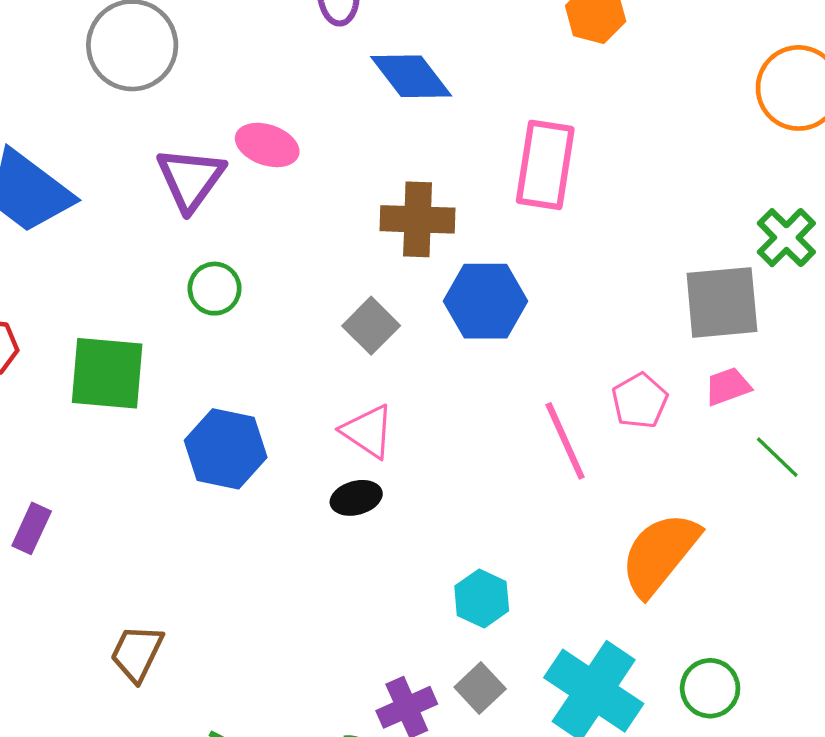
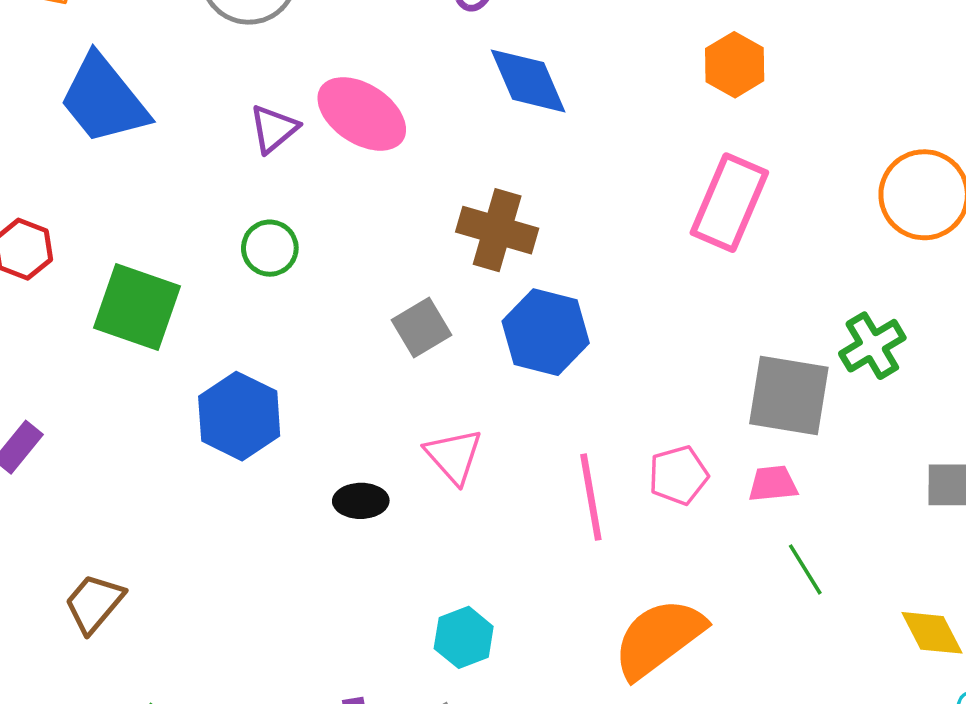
pink ellipse: (267, 145) -> (362, 114), size x1.4
pink rectangle: (545, 165) -> (729, 203), moved
purple triangle: (190, 179) -> (274, 129), size x0.7
pink triangle: (368, 431) -> (454, 456), moved

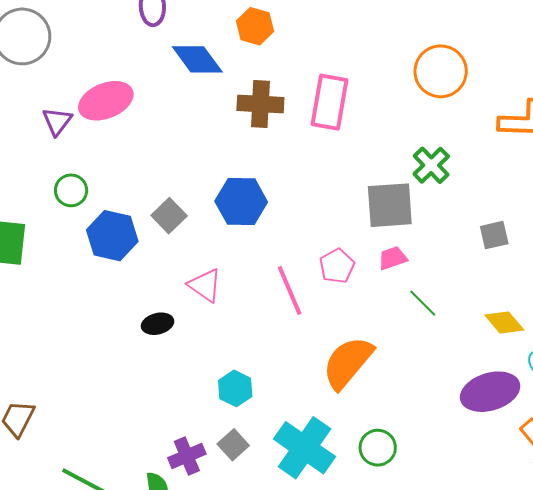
orange hexagon: (735, 65) -> (255, 26), moved
pink ellipse: (362, 114) -> (106, 101), turned -42
brown cross: (497, 230) -> (260, 104), moved
blue hexagon: (239, 416) -> (112, 236), moved

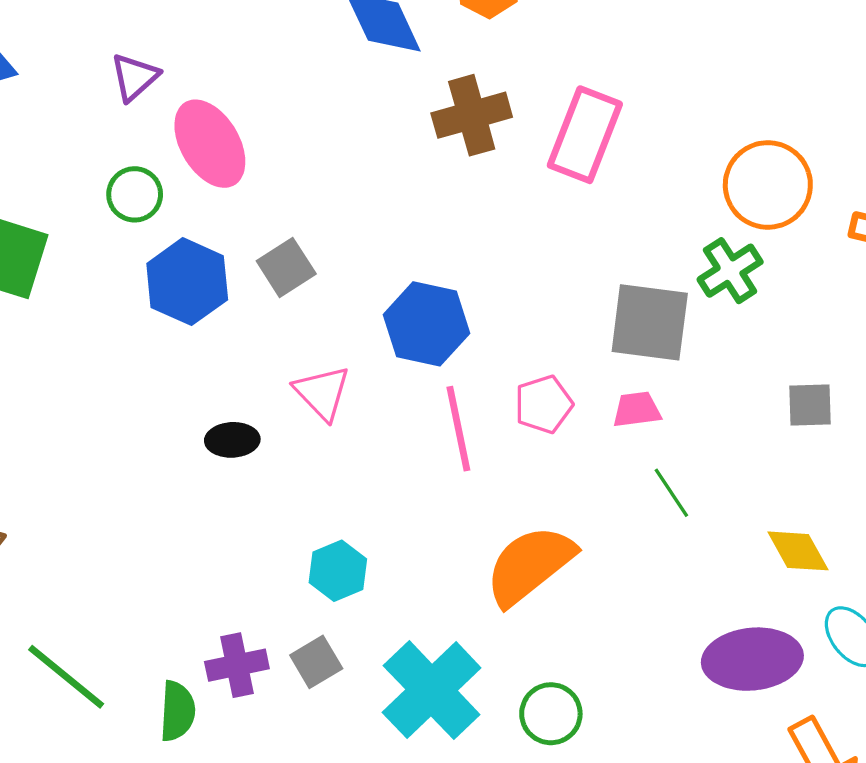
orange circle: (441, 71) -> (768, 185), moved
pink ellipse: (106, 101) -> (210, 144), moved, turned 70
brown cross: (260, 104) -> (472, 115), turned -30
blue hexagon: (241, 202) -> (426, 324), moved

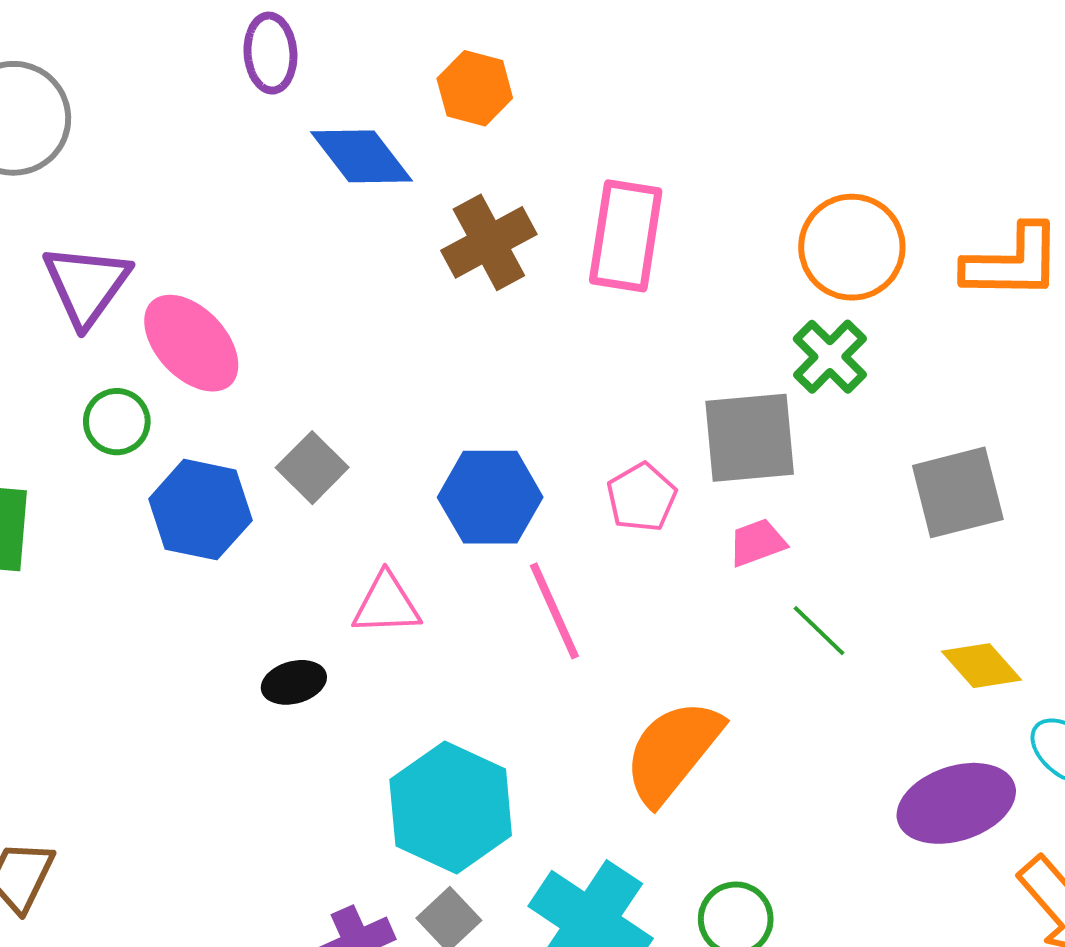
purple triangle: (135, 77) -> (86, 285), size x1.5
pink triangle: (322, 393) -> (386, 604), turned -36
pink pentagon: (544, 404) -> (642, 497), moved
gray square: (810, 405) -> (958, 492), size x1.6
cyan hexagon: (338, 571) -> (451, 808), size x1.8

